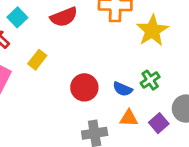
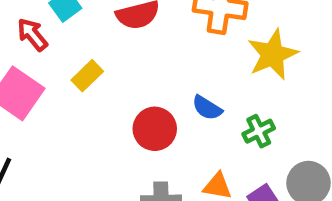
blue semicircle: (123, 89) -> (207, 108), moved

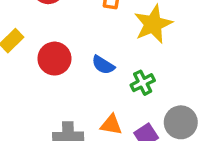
red circle: (155, 129) -> (54, 59), moved

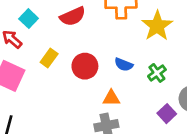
orange triangle: (111, 125) -> (111, 98), moved

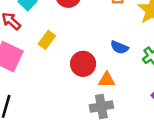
red circle: (85, 66) -> (83, 64), moved

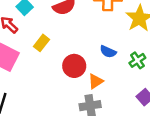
orange triangle: (107, 80) -> (96, 81), turned -35

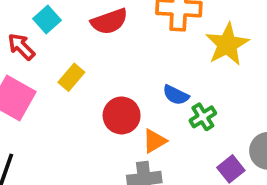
green cross: (137, 60) -> (203, 117), moved

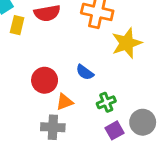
yellow rectangle: (71, 77) -> (17, 25), moved, turned -36
green cross: (203, 117) -> (106, 102), moved

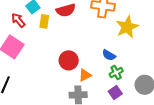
blue semicircle: (85, 72) -> (109, 55), moved
purple square: (115, 130) -> (115, 92), moved

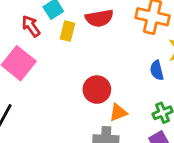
blue semicircle: (109, 55) -> (157, 70), moved, turned 40

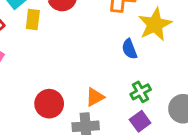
red circle: (97, 90) -> (49, 104), moved

